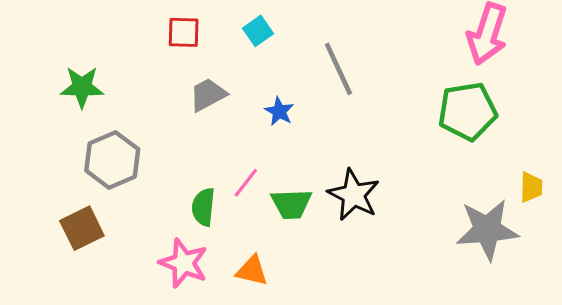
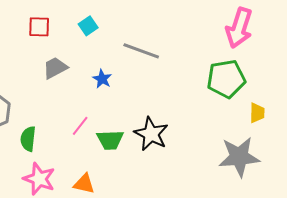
gray line: (338, 69) -> (141, 51), turned -45
yellow trapezoid: (531, 187) -> (257, 113), moved
green semicircle: (203, 207) -> (28, 139), moved

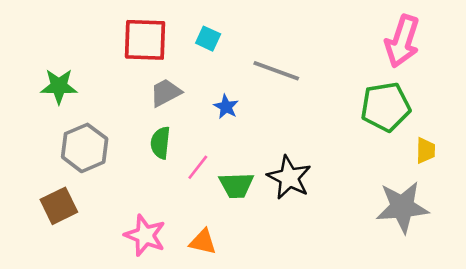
cyan square: (88, 26) -> (208, 39), turned -30
red square: (39, 27) -> (145, 40), size x1.6
green semicircle: (28, 139) -> (160, 143), moved

